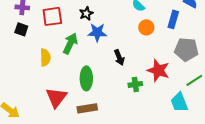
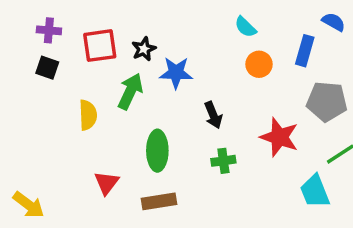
black star: (86, 13) -> (144, 49), moved
green cross: (135, 84) -> (223, 161), moved
red triangle: (56, 97) -> (107, 183), size x0.7

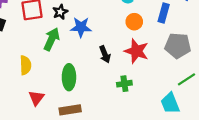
yellow semicircle: (88, 115) -> (25, 65), moved
red star: (279, 137) -> (136, 51), moved
green cross: (223, 161) -> (124, 84), moved

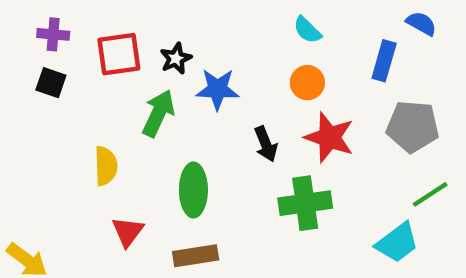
orange circle: (134, 22) -> (307, 83), moved
green cross: (124, 84) -> (305, 203), size x1.6
cyan trapezoid: (170, 103) -> (397, 243), turned -105

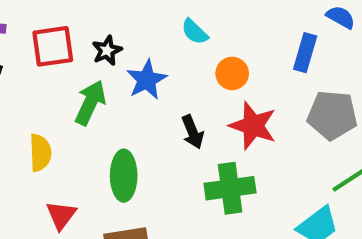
cyan semicircle: (307, 30) -> (195, 32), moved
blue star: (218, 89) -> (147, 80), turned -30

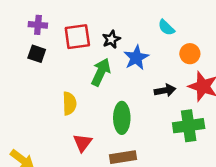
black arrow: (193, 132) -> (165, 90), turned -78

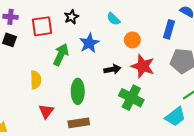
black star: (111, 39) -> (71, 17), moved
green cross: (189, 126) -> (131, 98), turned 35

